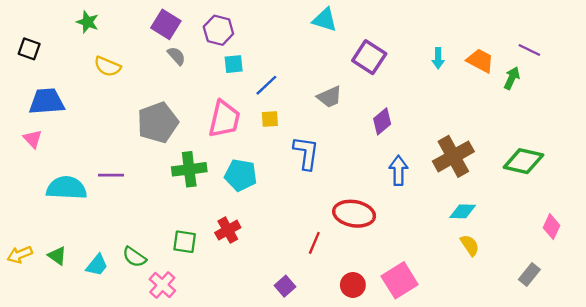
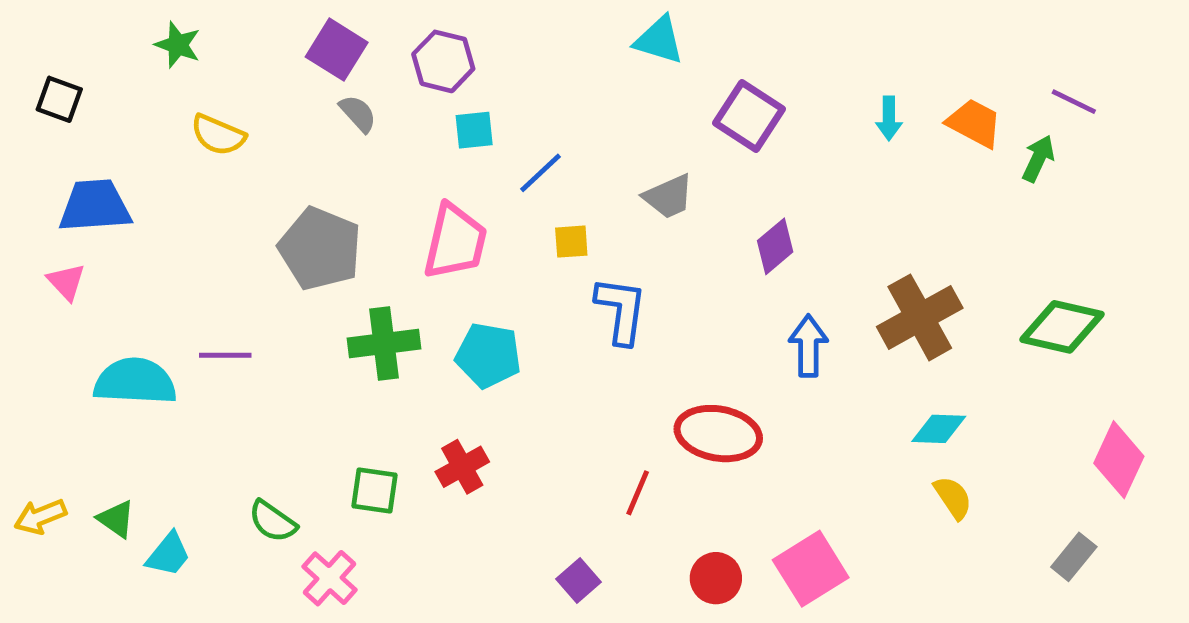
yellow square: (270, 119) -> (571, 242), moved
gray pentagon: (158, 123) -> (320, 249), turned -30
pink diamond: (552, 227) -> (1119, 460), size x1.4
cyan trapezoid: (97, 265) -> (168, 554), moved

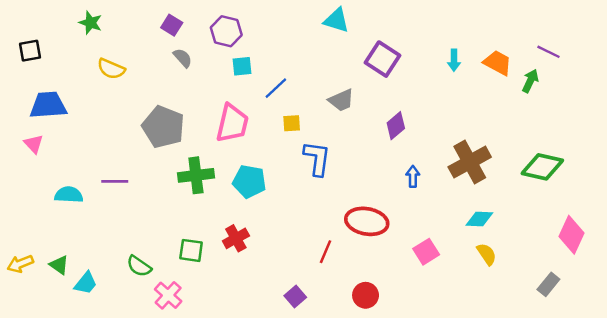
purple square: (337, 50) -> (172, 25), size x0.7
black square: (59, 99) -> (30, 51), turned -30
blue arrow: (808, 346) -> (413, 177), size x0.7
cyan semicircle: (135, 381) -> (69, 195), size x0.7
pink square: (811, 569) -> (426, 252), moved, size x0.7

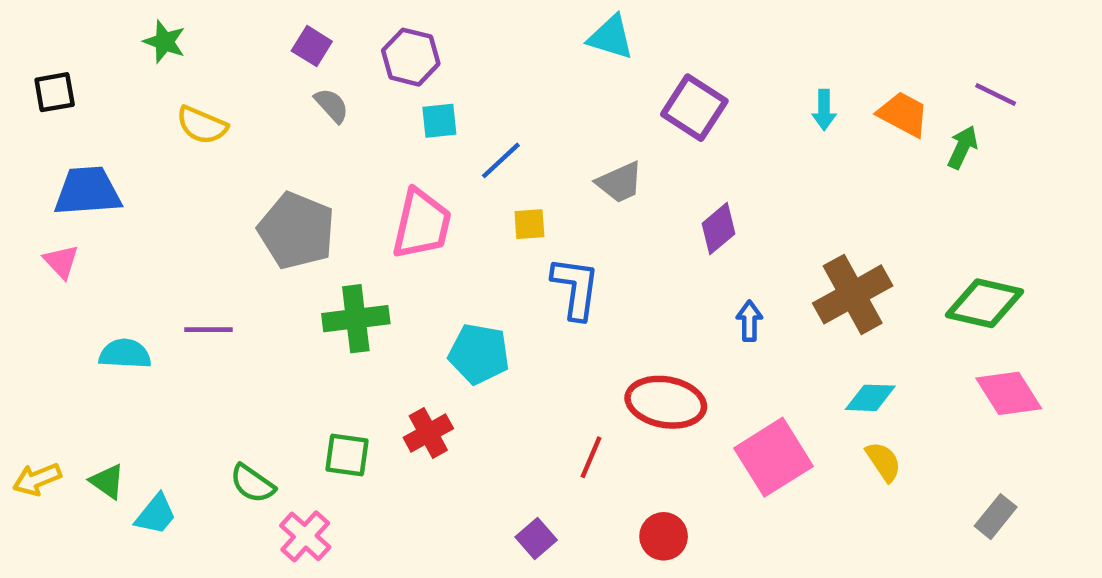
cyan pentagon: (249, 181) -> (479, 354), moved
pink diamond: (571, 235) -> (1009, 393), moved, turned -57
pink square: (426, 252) -> (774, 457), size x1.6

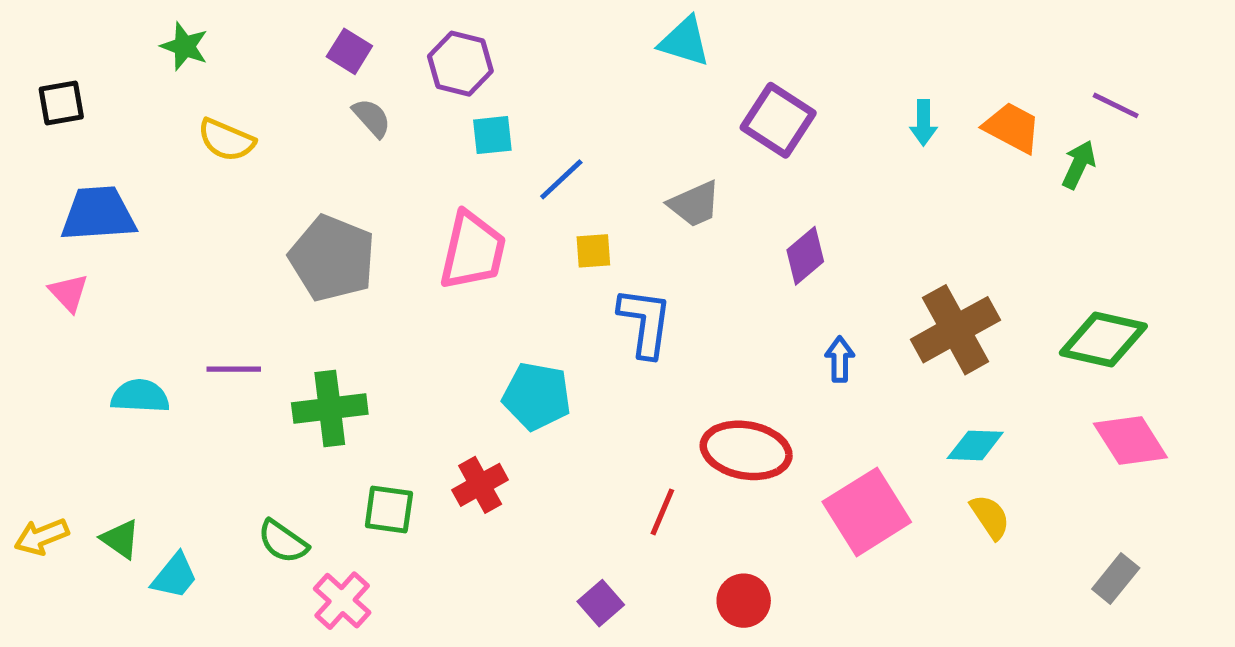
green cross: (356, 319) -> (330, 408), moved

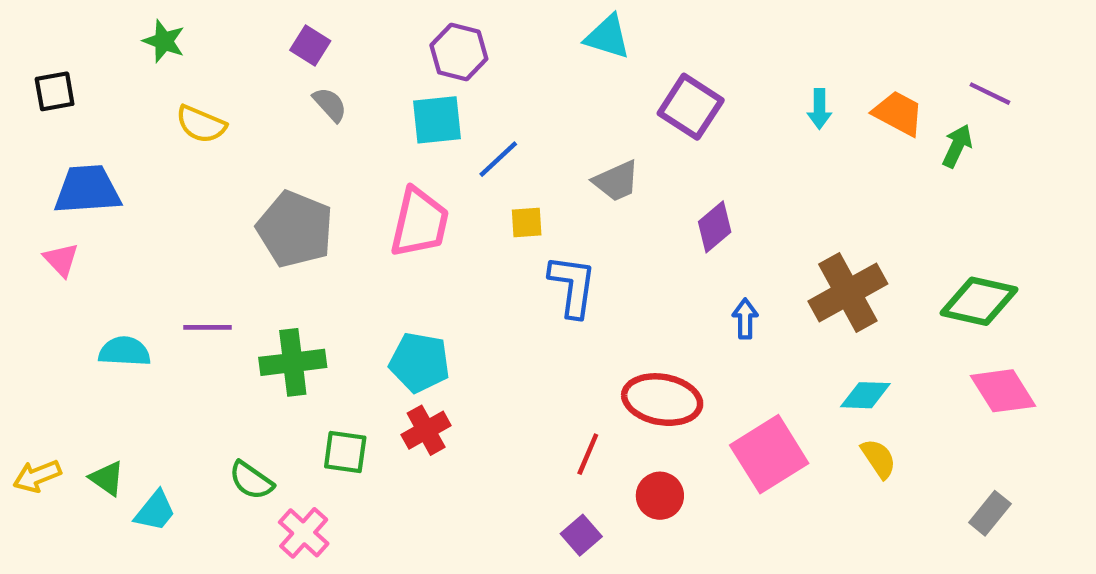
purple hexagon: (460, 64) -> (459, 52), moved
cyan square: (492, 135) -> (437, 120), size x1.4
cyan pentagon: (537, 396) -> (420, 362), moved
red circle: (744, 601) -> (660, 496), moved
purple square: (601, 603) -> (581, 535), moved

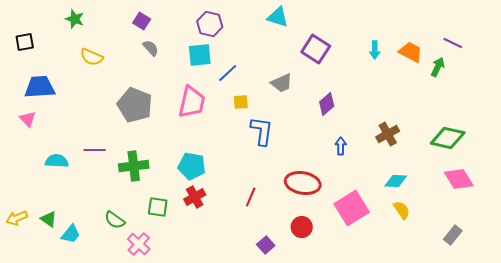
brown cross: (848, 292) -> (388, 134), size x0.7
red line: (588, 454) -> (251, 197), moved

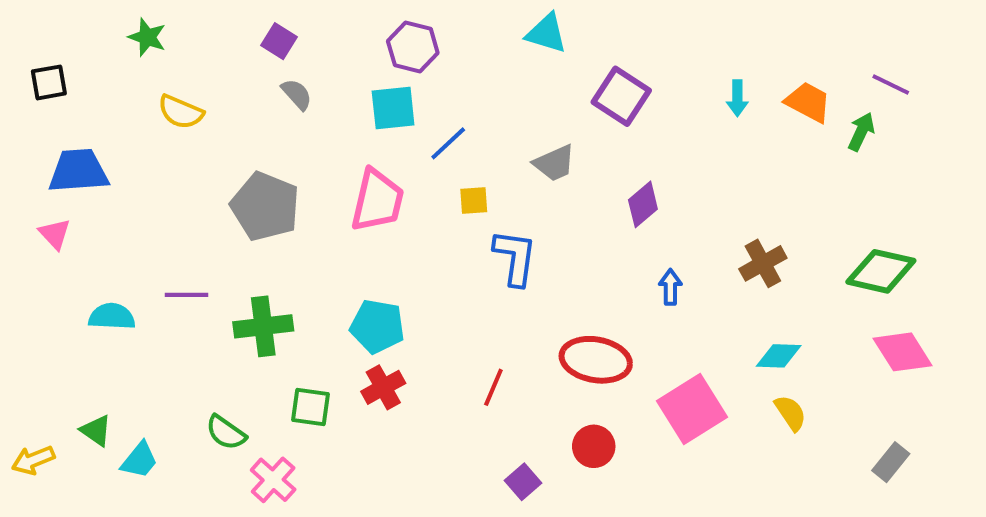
yellow arrow: (17, 218) -> (33, 460), moved

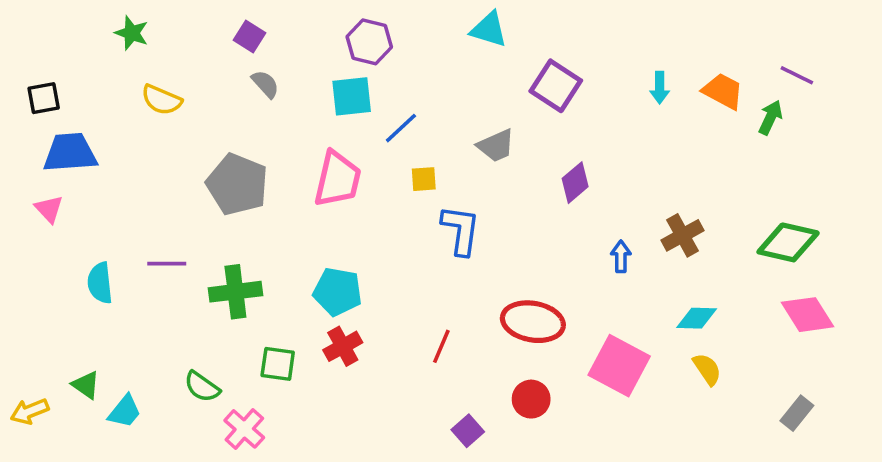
black square: (49, 82) -> (44, 98), moved
blue arrow: (670, 287) -> (621, 257), moved
cyan semicircle: (112, 317) -> (100, 283), turned -99
pink square: (692, 409) -> (619, 366), turned -30

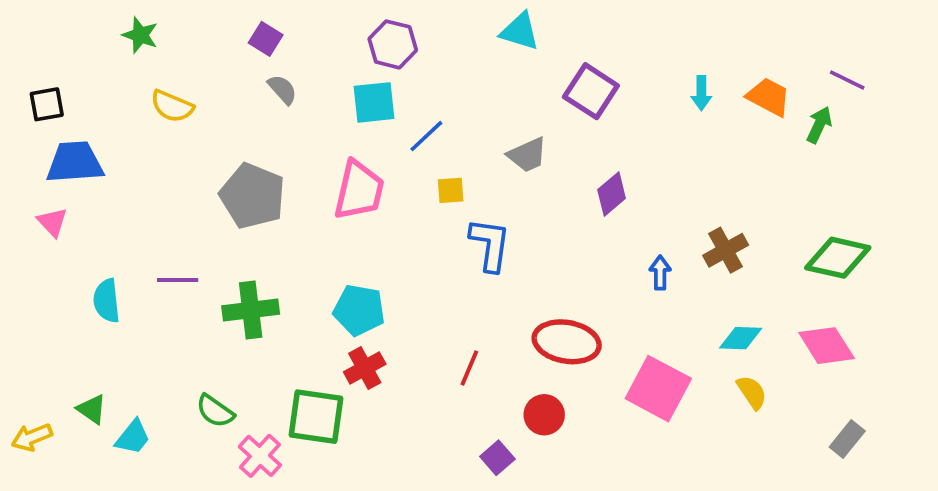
pink diamond: (807, 315) -> (827, 346), moved
green square: (278, 364) -> (316, 417), moved, size x1.5
red circle: (531, 399) -> (544, 415), moved

